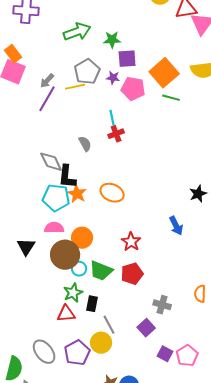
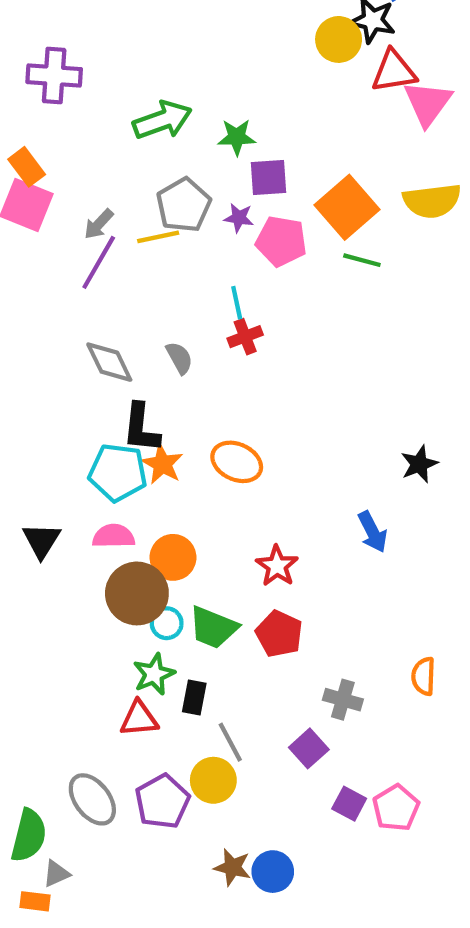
gray diamond: (51, 162) -> (109, 362), moved
black triangle: (26, 247) -> (41, 540), moved
red pentagon: (132, 274) -> (279, 634), turned -30

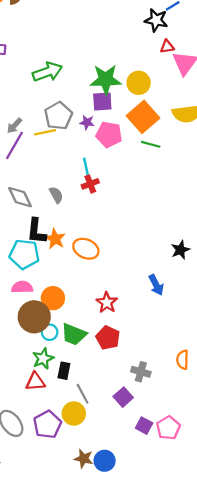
yellow circle: (339, 39) -> (139, 83), moved
red triangle: (394, 71) -> (167, 47), size x0.6
green star: (237, 137) -> (106, 80), moved, size x1.6
orange star: (162, 464) -> (55, 239), moved

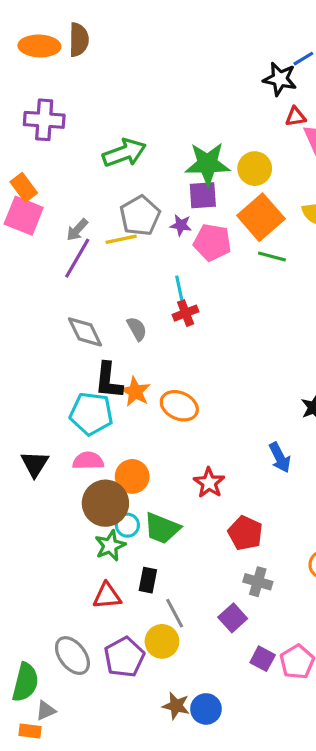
red pentagon: (108, 338) -> (245, 533), moved
green star: (43, 359) -> (110, 546), moved

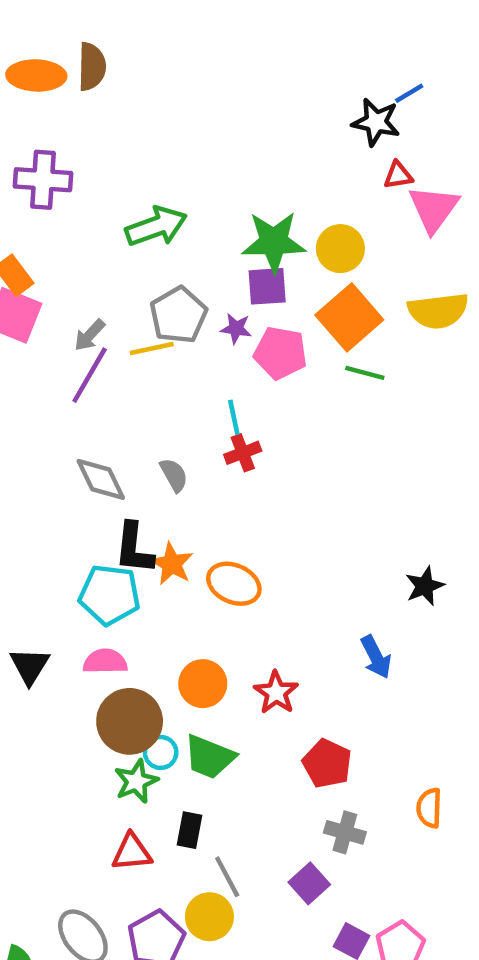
orange circle: (132, 476) -> (203, 684), moved

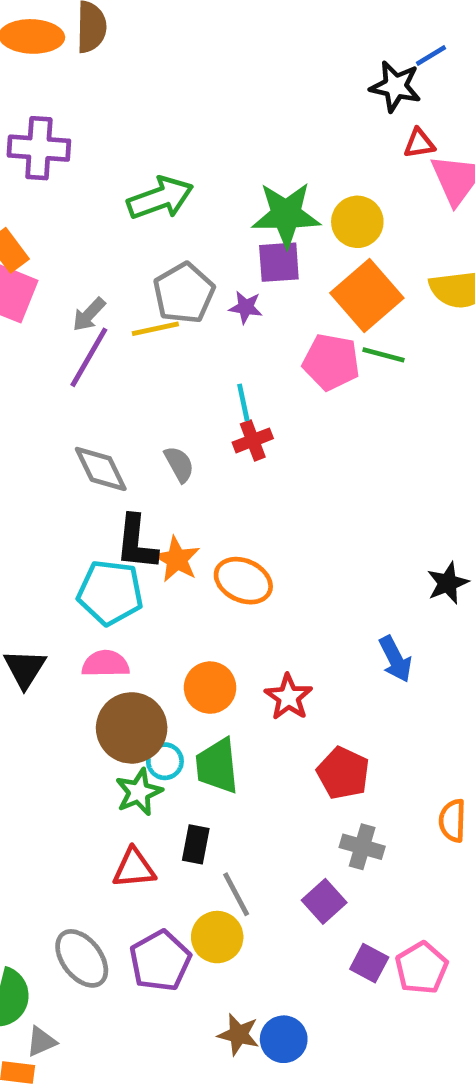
pink pentagon: (280, 353) -> (331, 362), moved
green trapezoid: (209, 757) -> (217, 766), turned 62

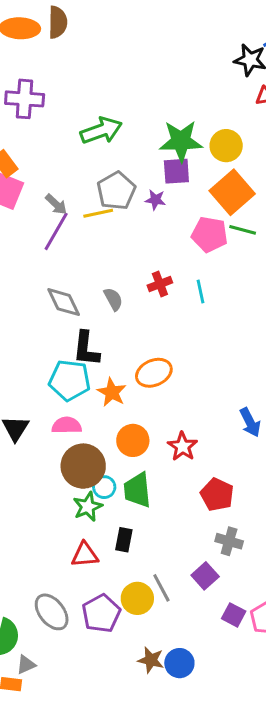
gray arrow: (89, 314) -> (56, 204), turned -90
cyan line: (243, 402) -> (201, 292), moved
orange star: (177, 559) -> (112, 392), moved
orange ellipse: (243, 581) -> (154, 373), turned -48
gray line: (236, 894) -> (161, 588), moved

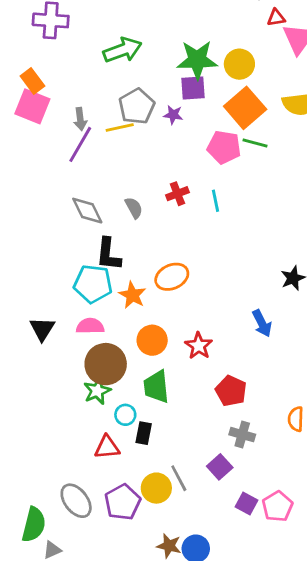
gray arrow: (56, 204) -> (80, 119), turned 40
cyan circle: (104, 487) -> (125, 415), moved
green star: (88, 507) -> (97, 391), moved

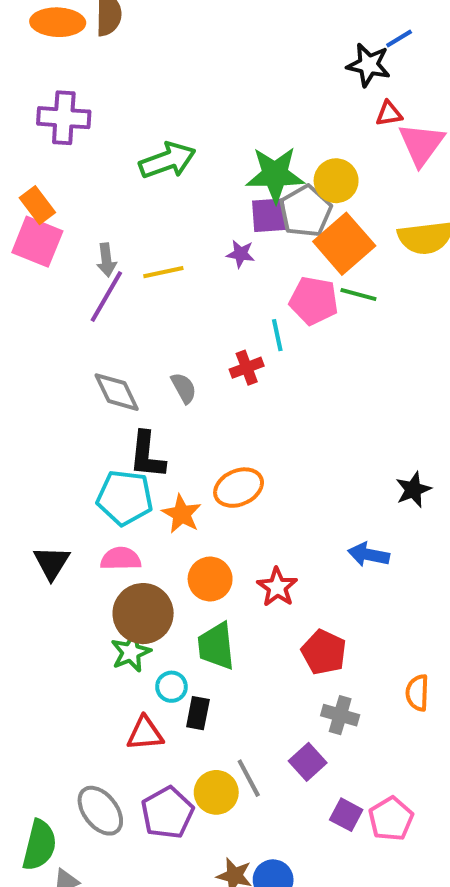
gray pentagon: (137, 106) -> (306, 211), moved
cyan line: (215, 201) -> (277, 335), moved
blue arrow: (262, 323) -> (369, 555), turned 128

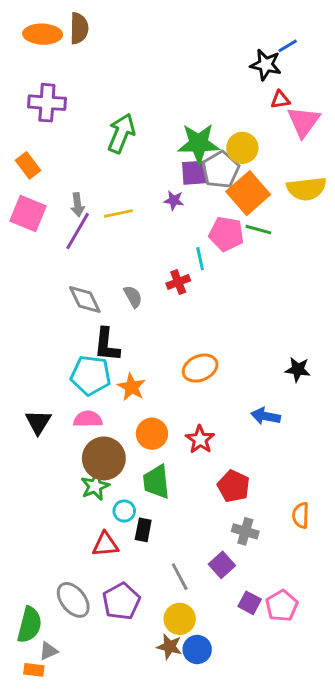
green arrow: (167, 160) -> (121, 133), turned -48
pink square: (37, 242) -> (28, 213), moved
orange ellipse: (239, 488) -> (200, 368), moved
black star: (413, 490) -> (298, 370), turned 30
yellow circle: (216, 792) -> (180, 619), moved

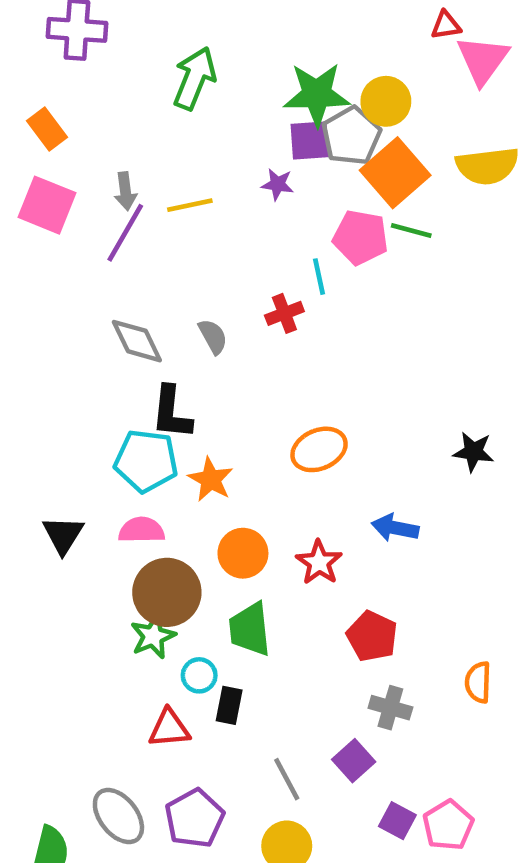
blue arrow: (266, 416) -> (395, 528), moved

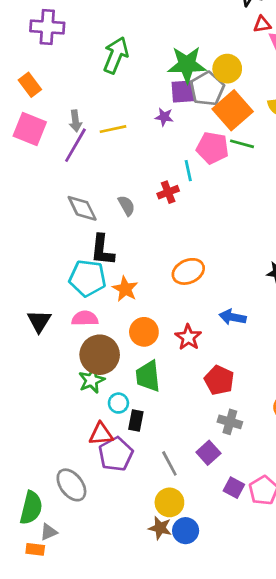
purple pentagon: (195, 818) -> (116, 454), moved

